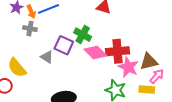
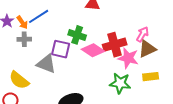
gray triangle: (47, 57) -> (46, 64), size x1.5
pink arrow: (157, 76) -> (142, 34), moved

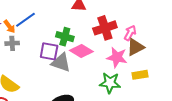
red cross: (115, 45) -> (105, 28), moved
gray triangle: (46, 64) -> (61, 63), moved

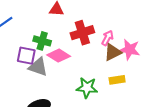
pink star: (117, 57) -> (130, 50), moved

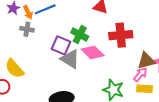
pink arrow: (107, 38) -> (140, 74), moved

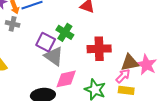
red cross: (121, 35) -> (99, 49), moved
pink diamond: (93, 52) -> (66, 79), moved, turned -60

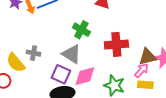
gray cross: (13, 24) -> (33, 53), moved
purple square: (46, 42) -> (61, 74), moved

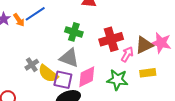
gray cross: (33, 53) -> (32, 65), turned -32
yellow semicircle: (16, 63) -> (48, 74), moved
pink arrow: (141, 70) -> (127, 54), moved

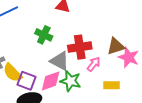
brown triangle: (144, 45) -> (116, 46), moved
gray triangle: (69, 58) -> (60, 61), moved
green star: (117, 80) -> (71, 81), moved

